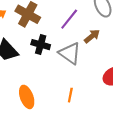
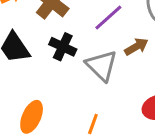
orange ellipse: (27, 97) -> (32, 117), turned 35

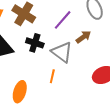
orange line: (93, 124) -> (52, 76), moved

